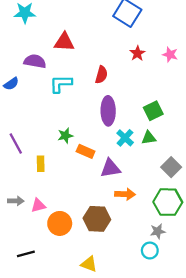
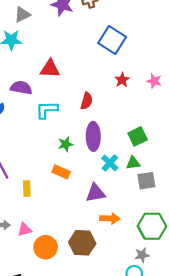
green star: (65, 136) -> (66, 144), moved
orange rectangle: (86, 151) -> (61, 172), moved
gray square: (171, 167) -> (146, 181), moved, turned 36

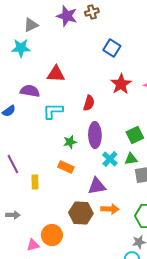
blue square: (112, 40) -> (112, 48), size x0.7
red star: (122, 80) -> (121, 84), size x1.5
pink triangle: (25, 229) -> (33, 245), moved
brown hexagon: (82, 243) -> (81, 213), moved

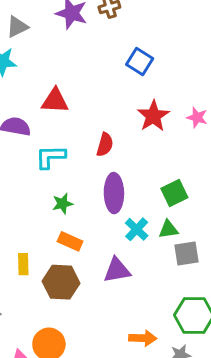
green star: (70, 142) -> (63, 204), moved
orange arrow: (110, 209) -> (143, 338), moved
brown hexagon: (81, 213) -> (61, 282), moved

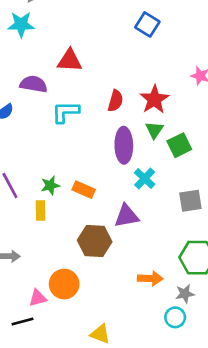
red star: (153, 116) -> (154, 99), moved
green star: (63, 204) -> (50, 185), moved
green triangle: (168, 229) -> (154, 130), moved, turned -48
brown hexagon: (61, 282) -> (95, 241), moved

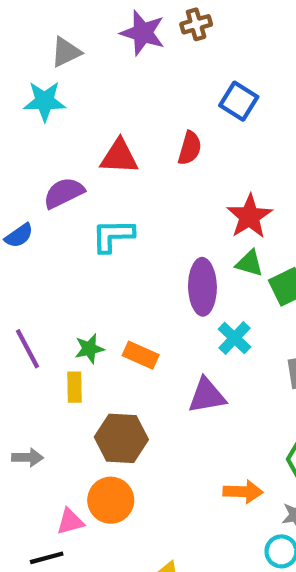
purple semicircle: (34, 84) -> (64, 193), turned -36
red semicircle: (115, 101) -> (190, 148), moved
green triangle: (154, 130) -> (249, 263), turned -48
brown hexagon: (95, 241) -> (121, 438), moved

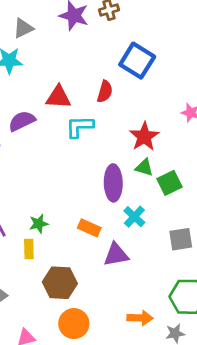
blue square: (239, 101) -> (137, 61), size x1.4
cyan L-shape: (113, 236) -> (79, 127), moved
orange rectangle: (141, 355) -> (89, 228), moved
orange circle: (111, 500) -> (74, 324), moved

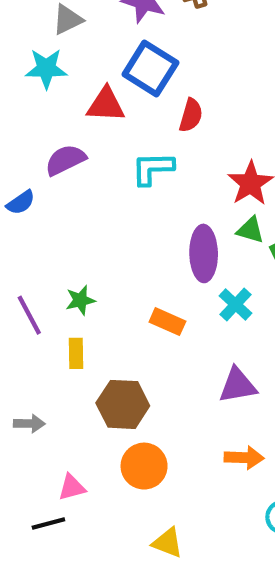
blue square: (137, 61) -> (150, 68), moved
red triangle: (58, 97) -> (106, 105), moved
green star: (39, 224) -> (80, 300), moved
purple triangle: (116, 255) -> (238, 385), moved

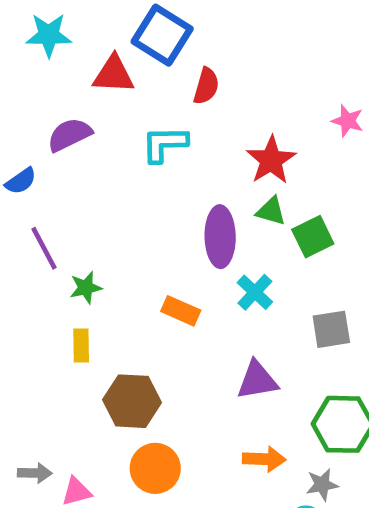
purple line: (29, 315) -> (44, 248), moved
gray arrow: (29, 424) -> (35, 473), moved

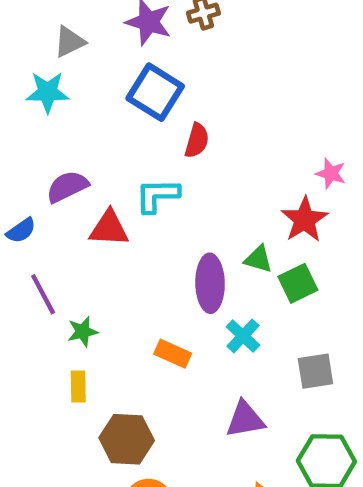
red triangle: (114, 74) -> (109, 228), moved
red star: (271, 160) -> (304, 220), moved

